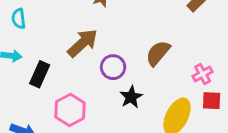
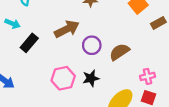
purple circle: (113, 67) -> (92, 45), moved
pink hexagon: (70, 110) -> (63, 78), moved

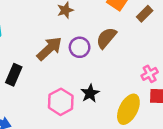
purple circle: (92, 45) -> (80, 47), moved
brown semicircle: (119, 52) -> (106, 38), moved

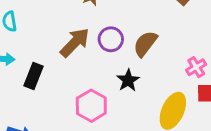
brown semicircle: (106, 38) -> (145, 44), moved
black star: (90, 93) -> (128, 80), moved

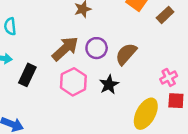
pink hexagon: (91, 106) -> (73, 82), moved

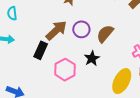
black rectangle: (27, 75) -> (41, 50), moved
pink hexagon: (73, 82) -> (65, 70), moved

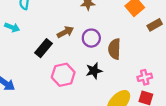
brown arrow: (56, 30) -> (65, 32), size x0.7
brown semicircle: (105, 34) -> (114, 49), turned -54

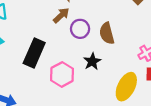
brown arrow: (65, 32) -> (61, 15), moved
black rectangle: (43, 48) -> (34, 53), size x1.4

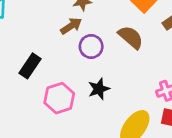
brown semicircle: (107, 33) -> (131, 37), moved, turned 135
black rectangle: (34, 53) -> (30, 66), size x0.7

